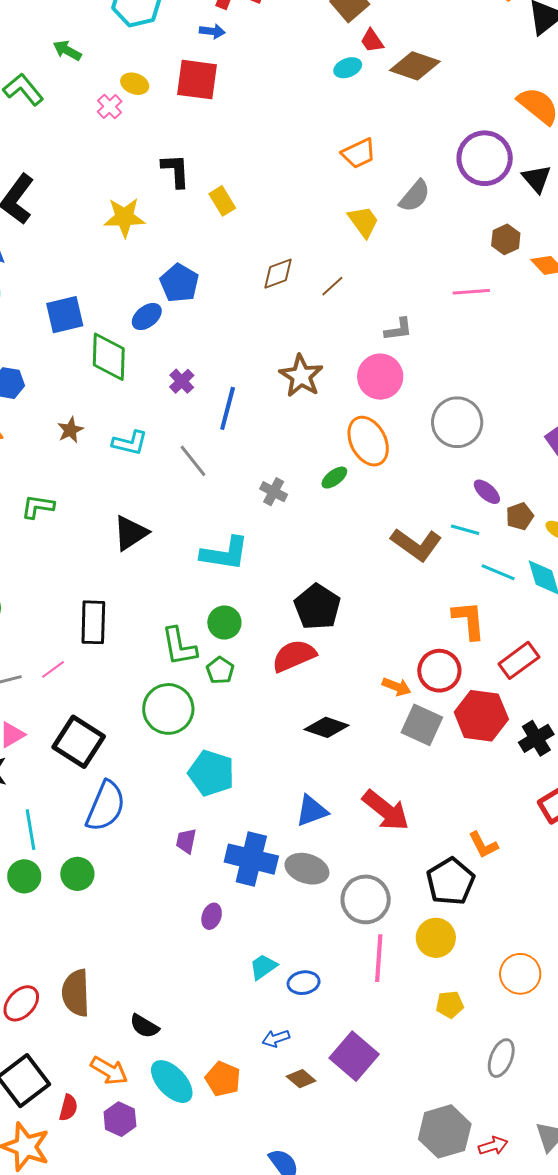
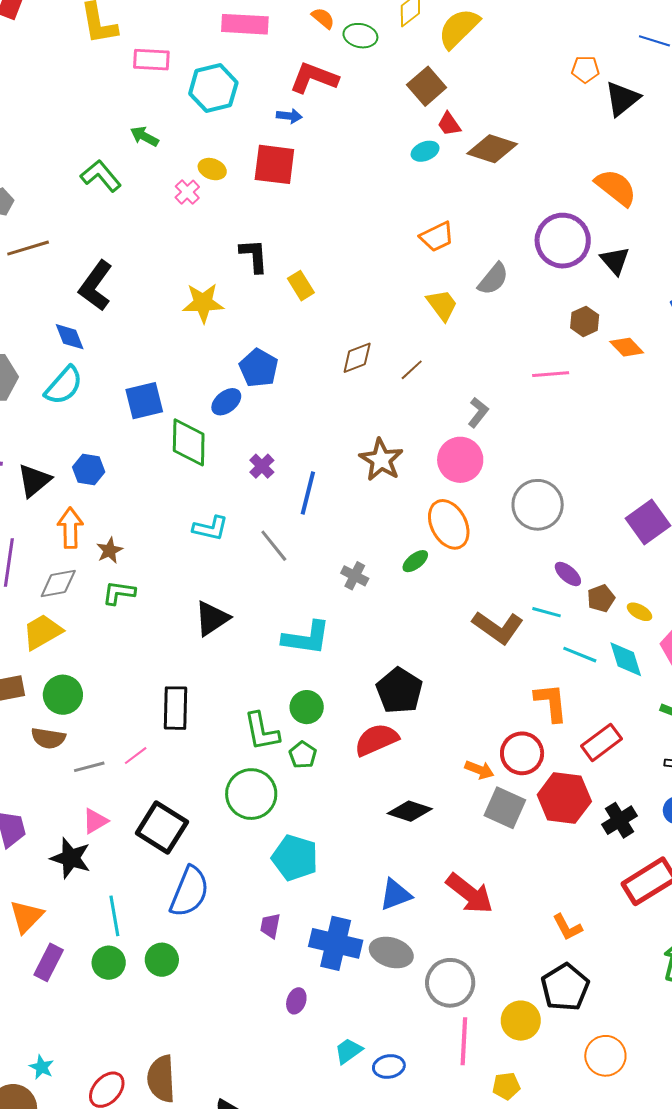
gray L-shape: (398, 329) -> (478, 412), turned -44
brown star: (70, 430) -> (109, 550), moved
black pentagon: (450, 881) -> (565, 987), moved
yellow pentagon: (450, 1005) -> (506, 1086), moved

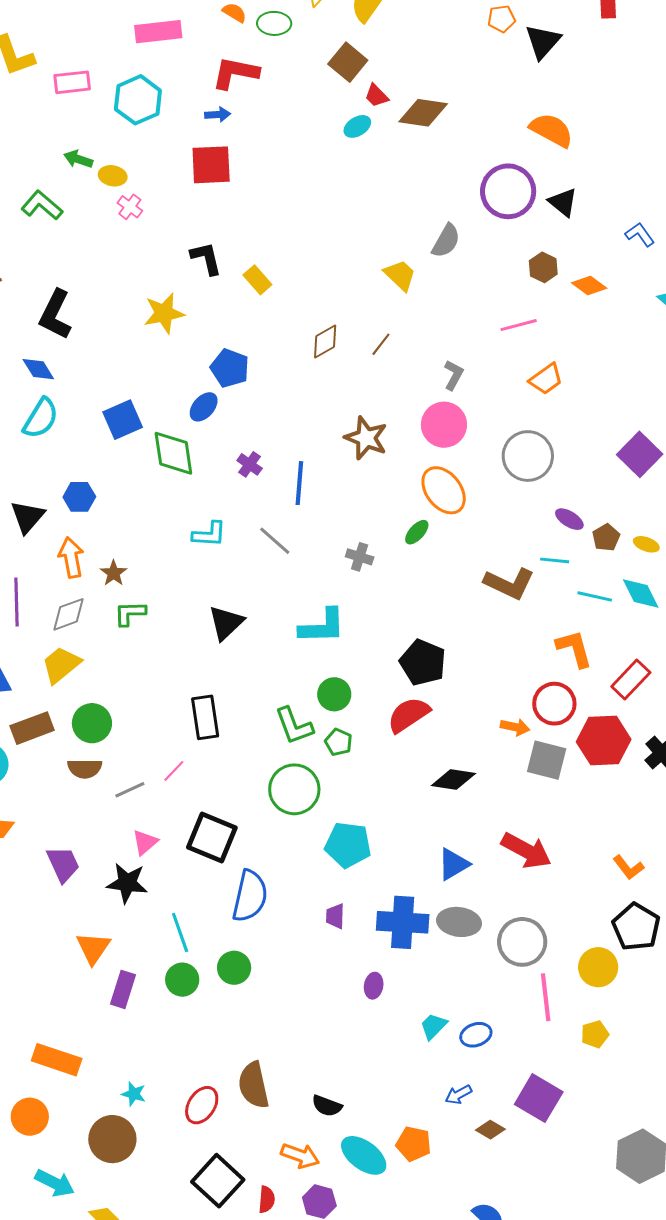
yellow ellipse: (212, 169) -> (113, 176), moved
orange trapezoid: (437, 237) -> (546, 379), moved

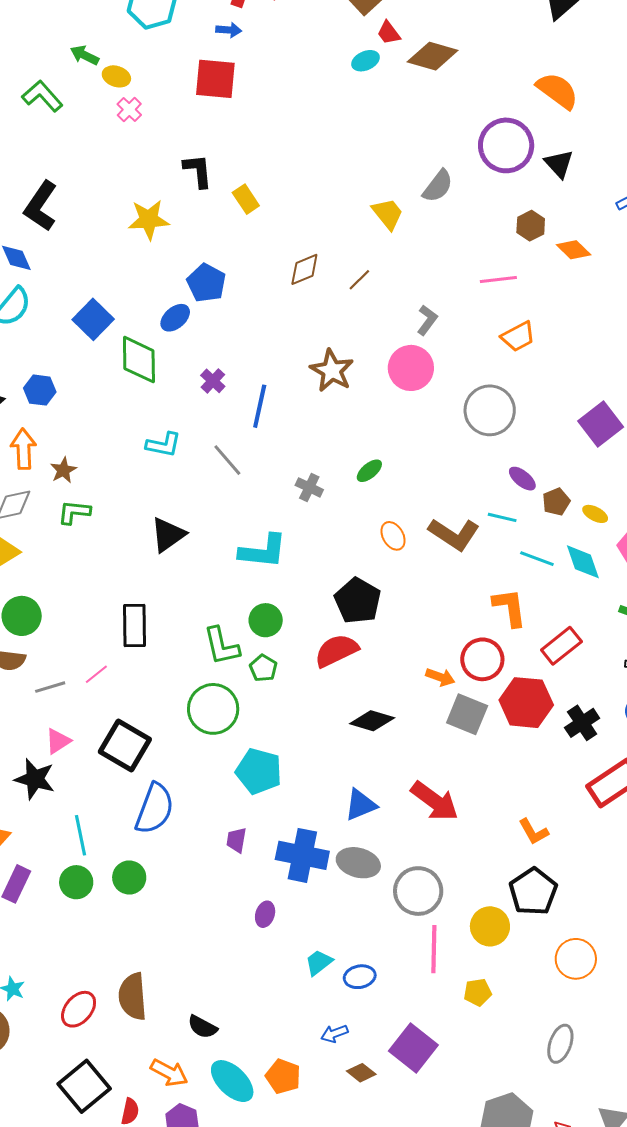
blue square: (123, 420) -> (93, 319), turned -30
orange ellipse: (444, 490) -> (393, 536), moved, size x0.6

